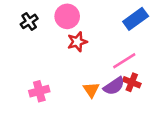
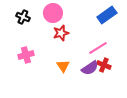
black cross: (29, 21) -> (23, 17), turned -32
orange triangle: (91, 90) -> (63, 66), moved
pink cross: (39, 91) -> (26, 55), moved

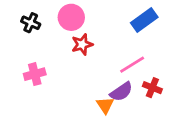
red cross: (104, 65) -> (152, 88), moved
orange triangle: (63, 66) -> (105, 105), moved

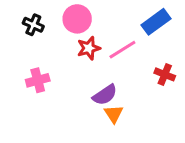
pink line: (132, 65) -> (122, 50), moved
red cross: (152, 88) -> (165, 74), moved
purple semicircle: (121, 92) -> (105, 95), moved

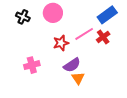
red star: (89, 48) -> (61, 43), moved
red cross: (165, 74) -> (103, 37), moved, turned 32
pink cross: (38, 80) -> (32, 65), moved

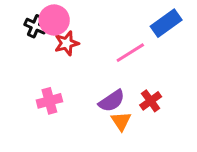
pink circle: (53, 13) -> (54, 20), moved
red cross: (103, 37) -> (151, 101), moved
red star: (61, 43) -> (67, 43), moved

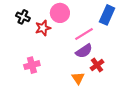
pink circle: (54, 20) -> (60, 13), moved
blue rectangle: (166, 23) -> (107, 15), turned -30
purple semicircle: (112, 101) -> (84, 51), moved

